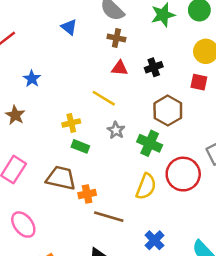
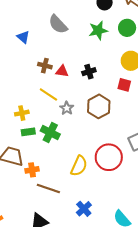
brown cross: (116, 38) -> (45, 66), moved
gray star: (116, 130) -> (67, 108), moved
green cross: (150, 143) -> (50, 132), moved
green rectangle: (80, 146) -> (28, 132), turned -32

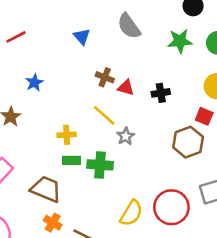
brown hexagon: (99, 106) -> (188, 142), moved
green cross: (50, 132) -> (100, 165), turned -30
orange cross: (32, 170) -> (53, 223), moved, turned 32

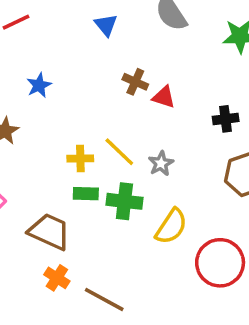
black cross: (161, 93) -> (226, 119), moved
yellow line: (104, 115) -> (119, 152), moved
yellow semicircle: (131, 213) -> (171, 226), moved

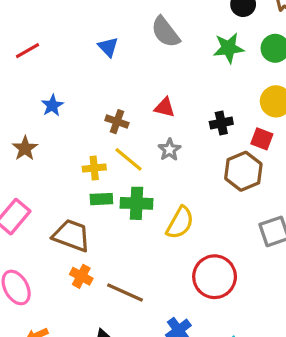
brown cross: (135, 82) -> (117, 122), moved
gray star: (161, 163) -> (169, 150), moved
red circle: (220, 263) -> (215, 277), moved

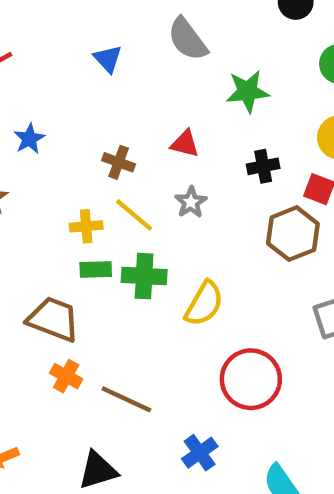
green star: (229, 48) -> (248, 91), moved

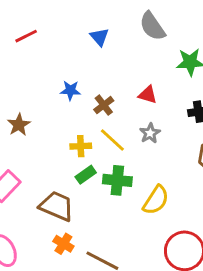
blue star: (29, 139) -> (70, 90), moved, turned 30
brown cross: (119, 162) -> (104, 105), turned 30
green rectangle: (96, 270) -> (86, 175), turned -36

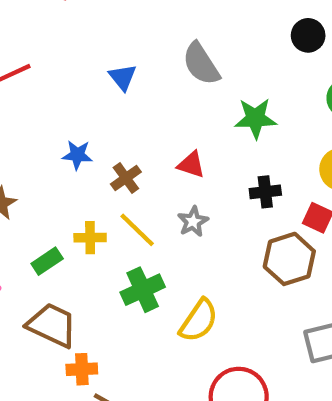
green rectangle: (86, 175) -> (47, 261), moved
green cross: (117, 180) -> (143, 290), turned -32
orange cross: (63, 244) -> (82, 369), moved, turned -36

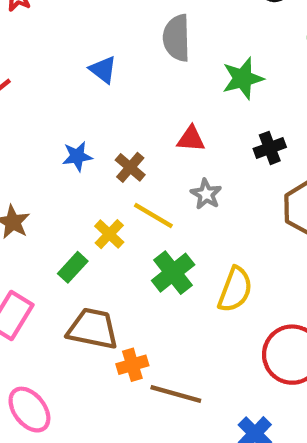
gray semicircle: (201, 64) -> (177, 38), turned 45
yellow cross: (90, 238) -> (109, 234), turned -32

